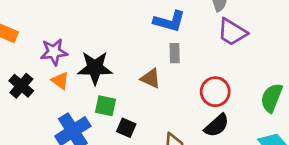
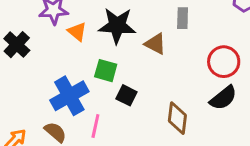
black star: (95, 68) -> (117, 26), moved
orange triangle: (60, 81) -> (77, 32), moved

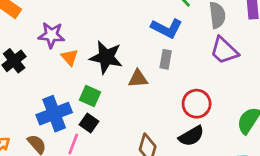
brown triangle: (155, 44) -> (138, 79), turned -40
black square: (127, 95) -> (89, 123), moved

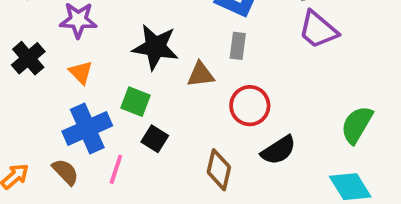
orange triangle: (70, 57) -> (81, 72), moved
red circle: (197, 104) -> (250, 106), moved
black square: (89, 123) -> (155, 139), moved

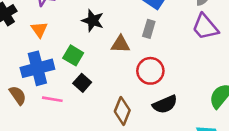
black star: (155, 47) -> (93, 21), size x0.7
pink line: (116, 169) -> (52, 99), turned 72

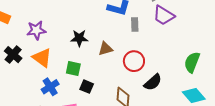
orange triangle: (39, 29) -> (42, 58), size x1.5
gray rectangle: (149, 29) -> (135, 24), moved
blue cross: (37, 68) -> (50, 87), size x0.7

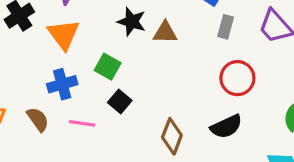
brown triangle: (105, 49) -> (165, 32), moved
red circle: (134, 61) -> (237, 78), moved

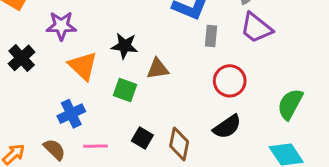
brown triangle: (165, 32) -> (158, 69), moved
orange triangle: (63, 35) -> (83, 66), moved
green square: (108, 67) -> (125, 90), moved
black square: (120, 101) -> (142, 138), moved

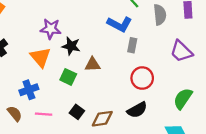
purple star: (61, 26) -> (51, 29), moved
purple trapezoid: (256, 28) -> (181, 51), moved
brown diamond: (179, 144) -> (102, 119), turned 65

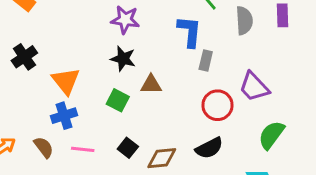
blue L-shape: (120, 24) -> (189, 31), turned -115
purple star: (51, 29) -> (125, 20), moved
purple trapezoid: (181, 51) -> (254, 87), moved
orange triangle: (40, 57) -> (66, 81), moved

